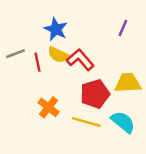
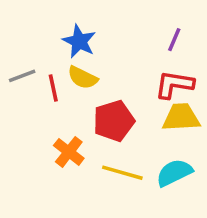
red L-shape: (80, 60) -> (174, 85), moved, turned -40
red pentagon: (95, 94) -> (114, 121), moved
cyan semicircle: (123, 122) -> (174, 173), turned -65

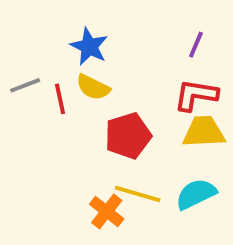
orange cross: (69, 152) -> (107, 211), moved

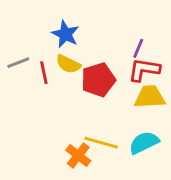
purple line: (196, 45) -> (138, 48), moved
red pentagon: (128, 136) -> (98, 80), moved

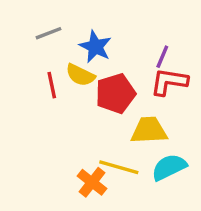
blue star: (65, 34) -> (95, 47), moved
gray line: (18, 63) -> (48, 33), moved
yellow trapezoid: (150, 97) -> (149, 130), moved

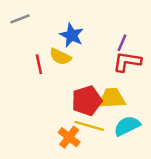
gray line: (48, 33) -> (20, 19), moved
red pentagon: (115, 94) -> (87, 101), moved

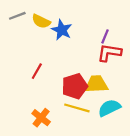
yellow semicircle: (60, 57) -> (41, 21), moved
red line: (39, 64) -> (37, 71), moved, turned 42
orange cross: (69, 137) -> (41, 118), moved

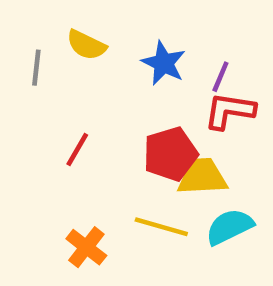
gray line: (17, 16) -> (36, 68), moved, turned -63
blue star: (62, 30) -> (164, 63), moved
red pentagon: (75, 86) -> (170, 154), moved

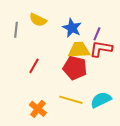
red pentagon: (170, 154) -> (75, 68), turned 30
yellow trapezoid: (202, 177) -> (79, 50), moved

